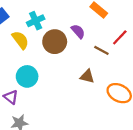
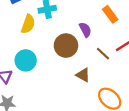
yellow semicircle: (20, 40) -> (28, 24), turned 42
brown circle: (55, 42) -> (66, 46), moved

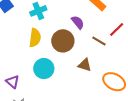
yellow semicircle: (28, 24) -> (35, 38), moved
cyan circle: (26, 60) -> (44, 69), moved

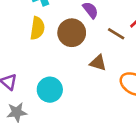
cyan circle: (44, 69) -> (50, 90), moved

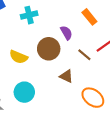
yellow semicircle: (37, 28) -> (19, 57), moved, turned 96

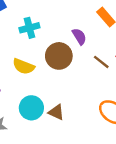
cyan cross: (29, 15) -> (29, 28), moved
brown triangle: (66, 76) -> (56, 112), moved

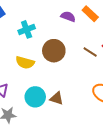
purple semicircle: (79, 36) -> (68, 17), moved, turned -32

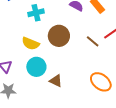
cyan circle: (35, 97) -> (36, 67), moved

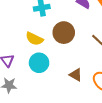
brown triangle: (56, 81) -> (76, 75), moved

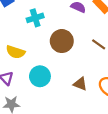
yellow semicircle: (34, 39) -> (15, 52), moved

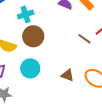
brown circle: (62, 41) -> (33, 36), moved

